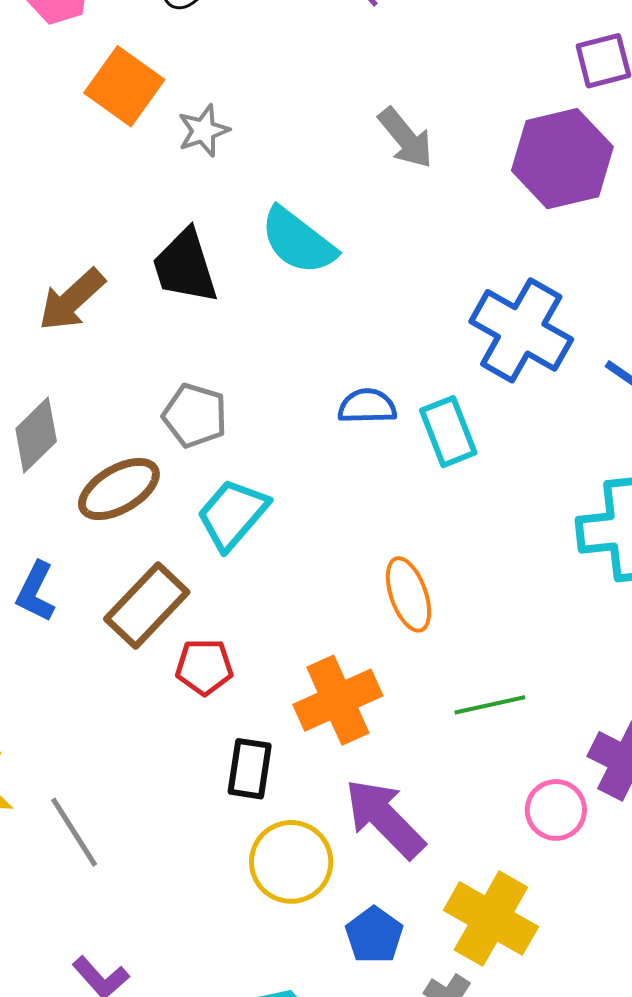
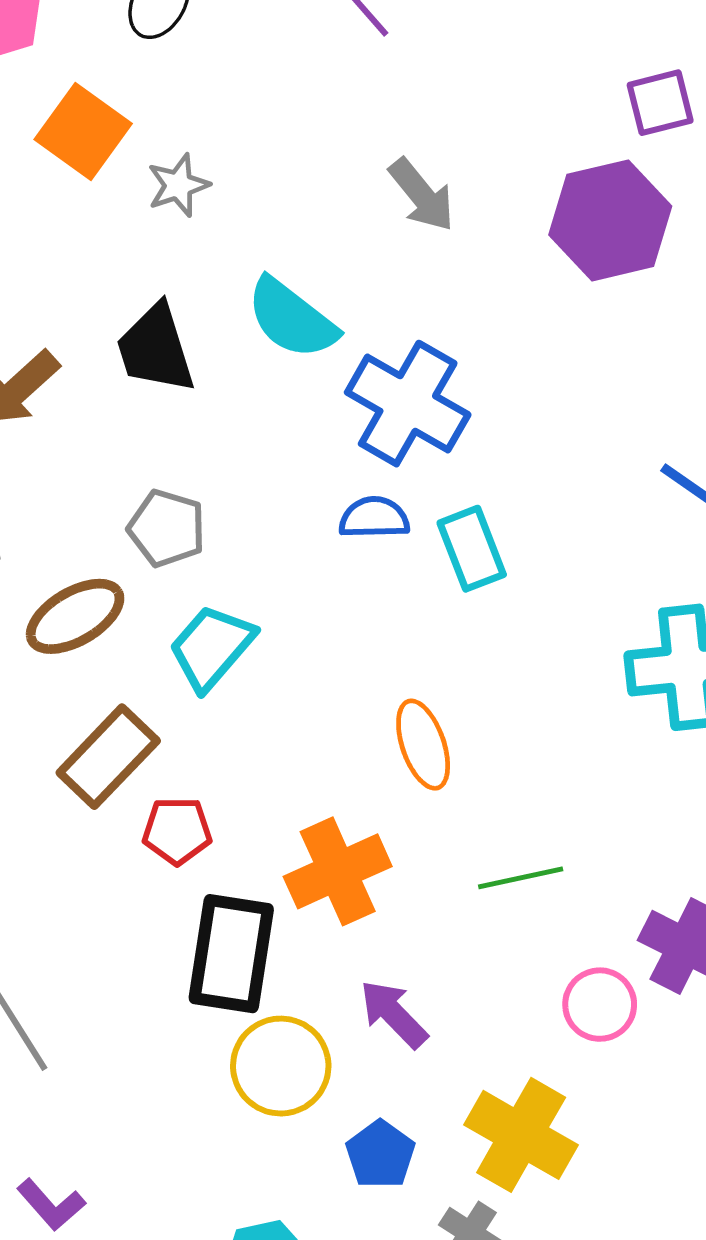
blue cross: (521, 330) -> (408, 404), moved
black rectangle: (250, 769) -> (231, 954), size x1.6
purple arrow: (385, 818) -> (394, 1014), size x0.7

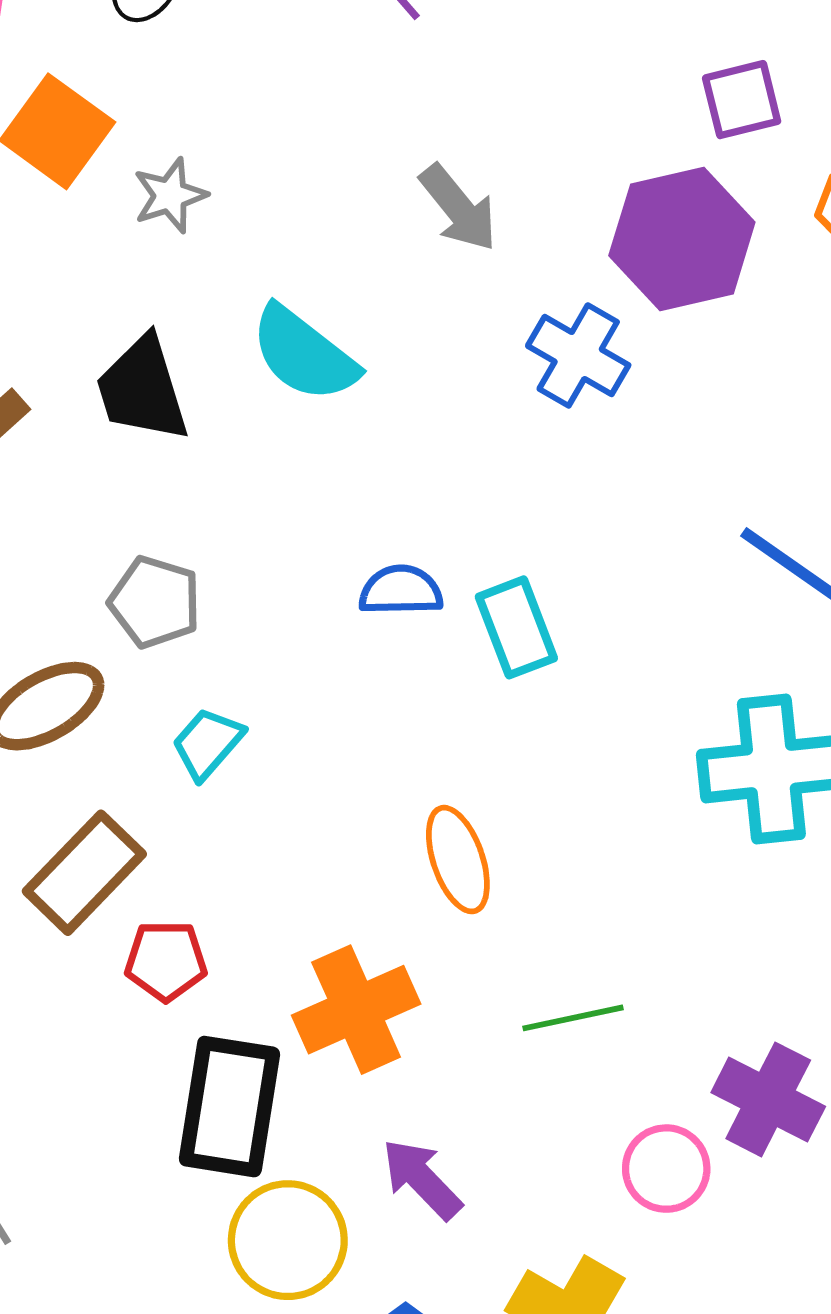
blue cross: (408, 404) -> (578, 355), moved, size x0.7
cyan trapezoid: (212, 647) -> (208, 743), size x0.7

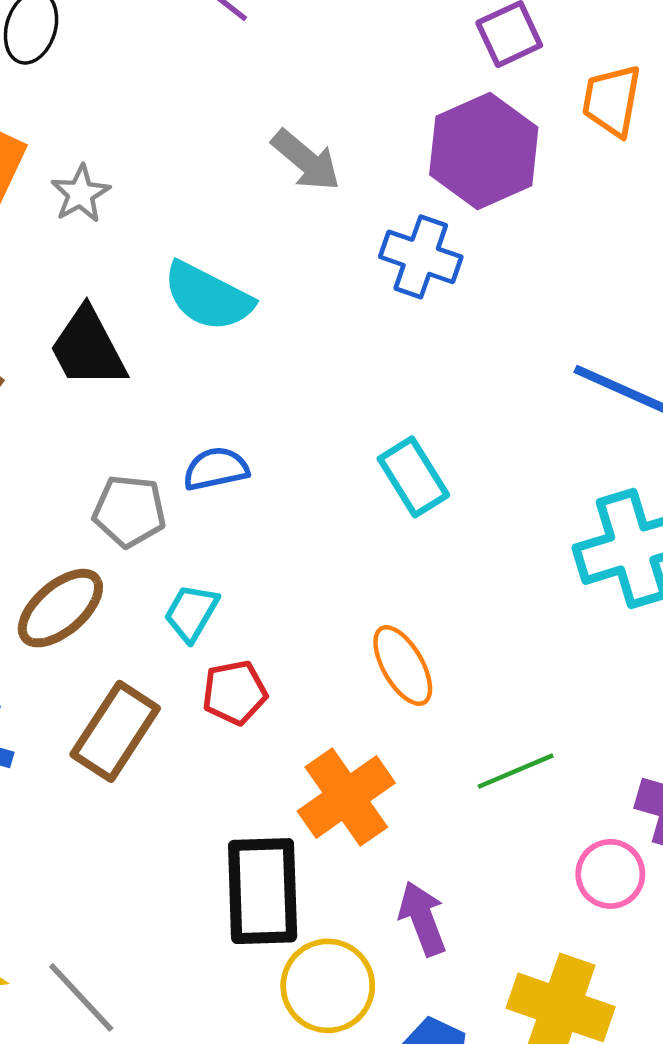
blue semicircle: (401, 590) -> (216, 469), moved
red pentagon: (166, 961) -> (235, 692), moved
purple arrow: (422, 1179) -> (422, 918), turned 34

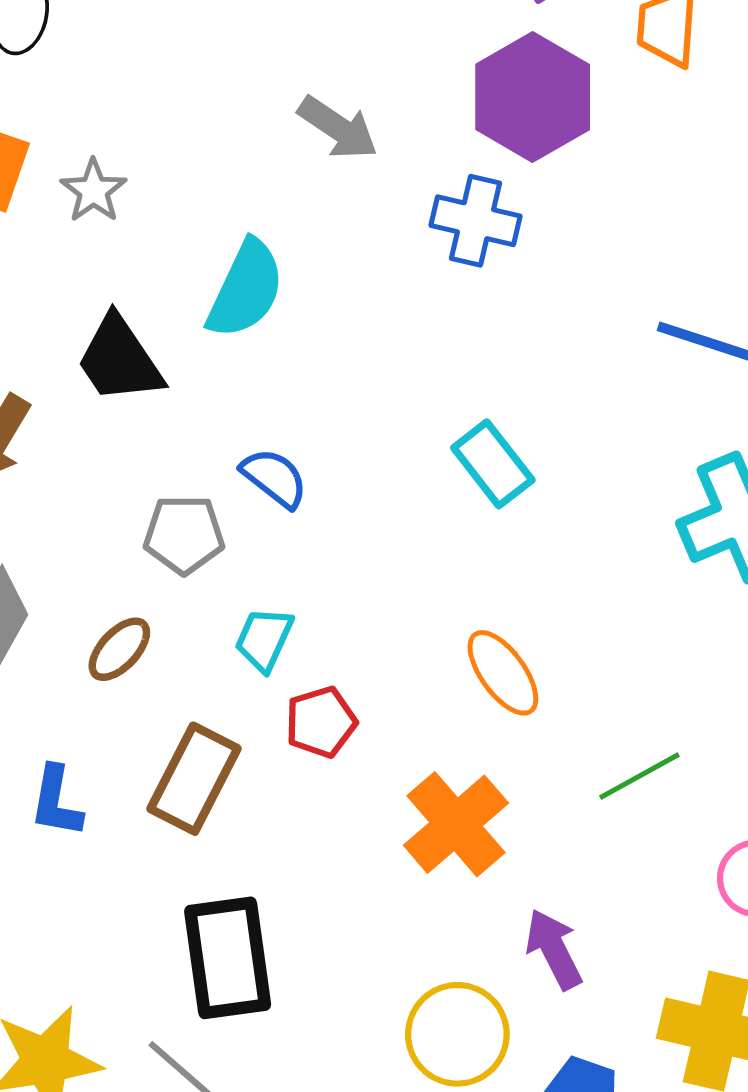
cyan semicircle: (208, 297) -> (246, 289), turned -86
blue semicircle: (216, 469) -> (274, 478), turned 56
brown ellipse: (60, 608) -> (119, 649), size x0.7
black rectangle: (263, 891) -> (228, 958), moved

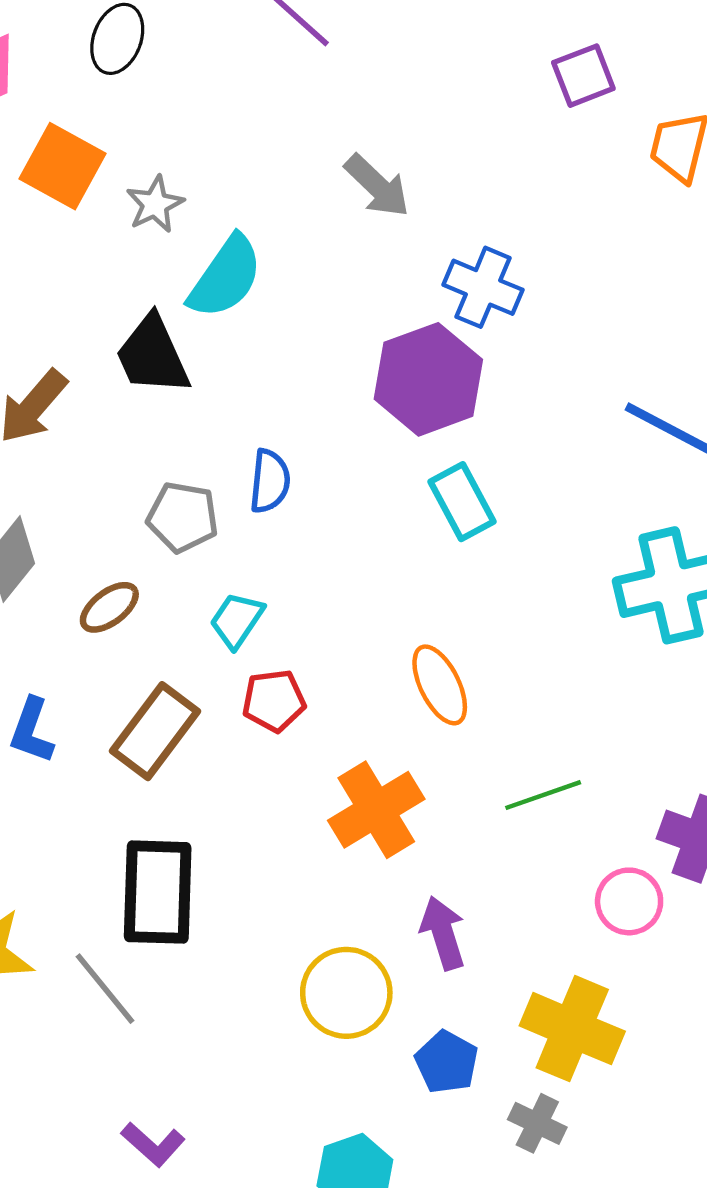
purple hexagon: (533, 97) -> (428, 379), moved
cyan semicircle: (246, 289) -> (225, 277), moved
blue semicircle: (274, 478) -> (270, 481), turned 48

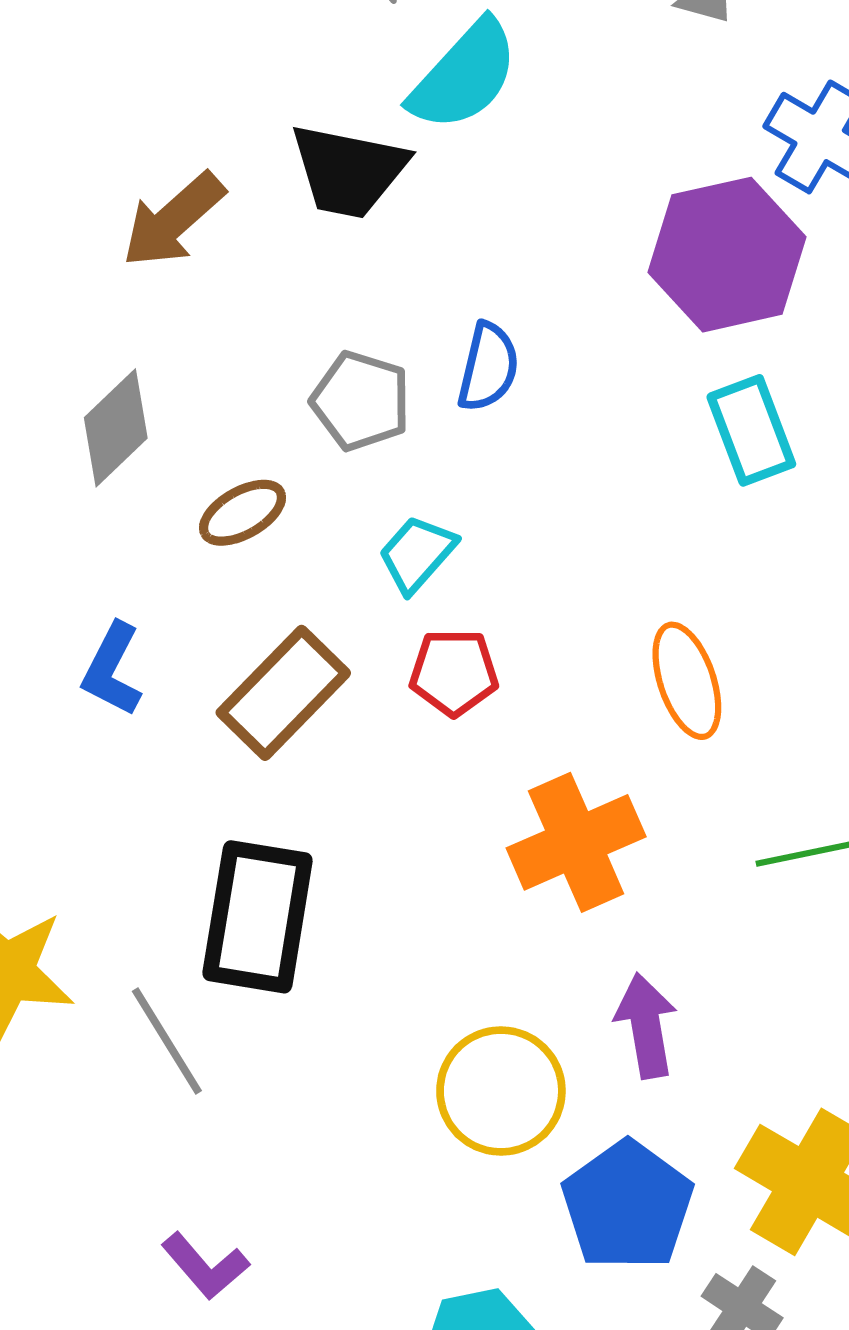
black trapezoid: (153, 355) -> (349, 171), turned -62
blue pentagon: (447, 1062) -> (628, 1205), size x1.5

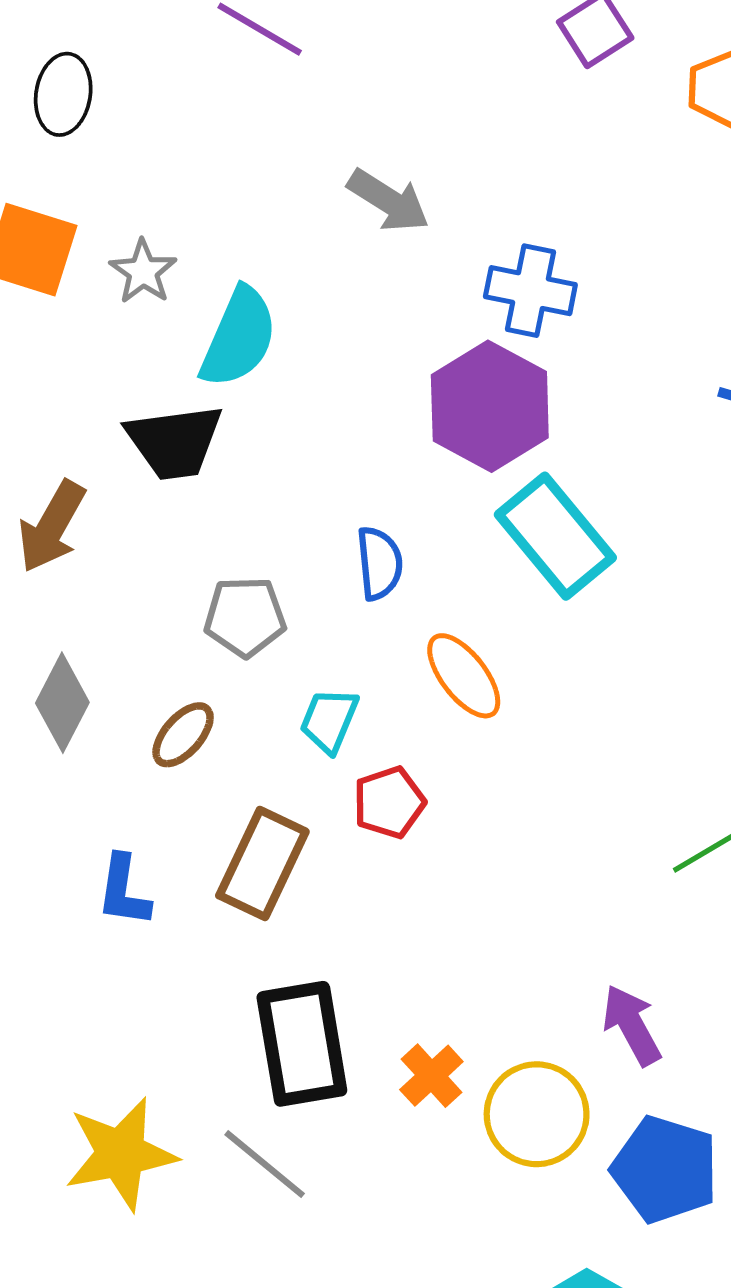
blue semicircle: (488, 367) -> (379, 563), moved
cyan rectangle: (751, 430) -> (555, 536), size x1.4
orange ellipse: (687, 681) -> (464, 676), moved
orange cross: (576, 842) -> (431, 1076), moved, size x0.6

